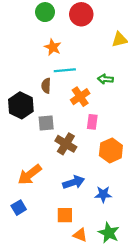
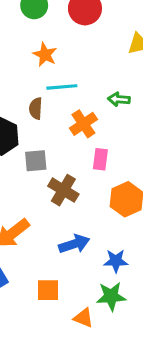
orange square: (65, 215) -> (48, 290), moved
green star: (109, 233) -> (111, 296), moved, turned -30

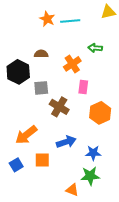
cyan line: (62, 87) -> (70, 21), moved
brown semicircle: (36, 108) -> (41, 54), turned 88
orange square: (48, 290) -> (42, 160), moved

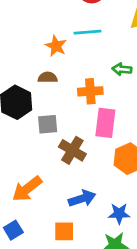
orange star: (47, 19) -> (56, 46), moved
orange cross: (72, 64) -> (90, 91), turned 30
pink rectangle: (83, 87) -> (105, 123), size x1.5
orange square: (42, 160) -> (64, 231), moved

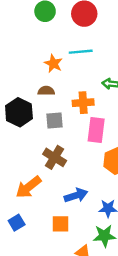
gray square: (48, 124) -> (55, 121), moved
brown cross: (72, 150) -> (55, 157), moved

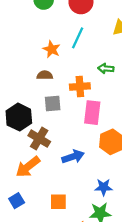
cyan line: (81, 52) -> (78, 38), turned -60
black hexagon: (19, 112) -> (19, 117), moved
brown cross: (55, 157) -> (39, 139), moved
blue arrow: (76, 195) -> (73, 157), moved

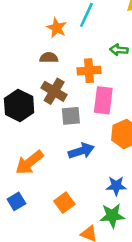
gray square: (53, 103) -> (71, 116), moved
brown cross: (39, 139) -> (54, 91), moved
orange square: (58, 202) -> (64, 203), turned -36

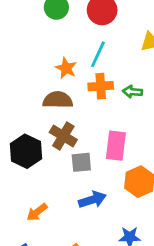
brown semicircle: (49, 58) -> (58, 100), size x1.5
orange cross: (89, 71) -> (101, 86), moved
orange arrow: (29, 163) -> (37, 212), size x0.7

